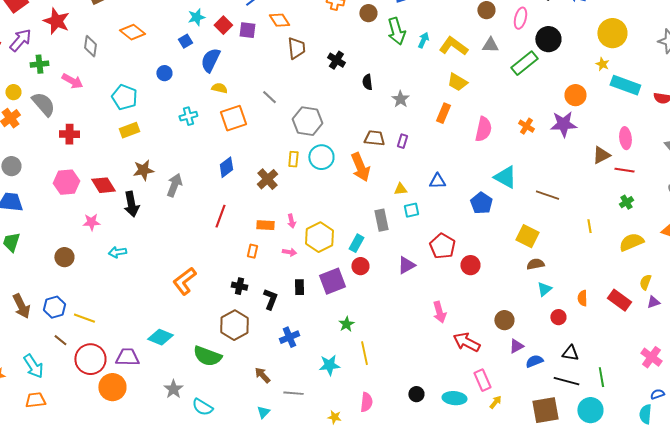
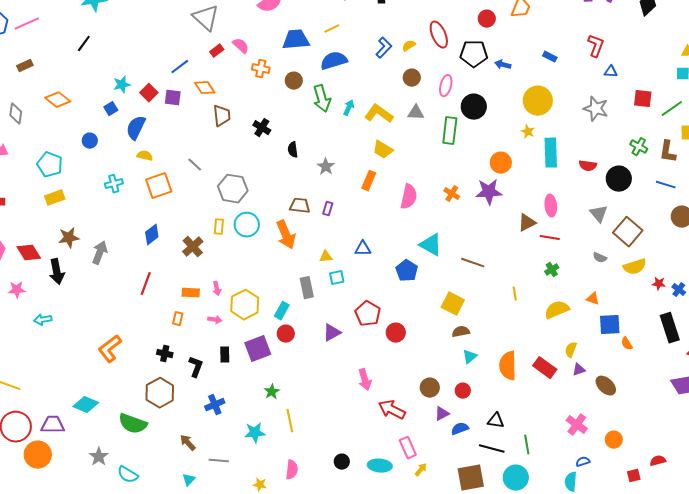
green rectangle: (524, 63) -> (450, 131), turned -44
cyan rectangle: (625, 85) -> (551, 153), turned 68
orange semicircle: (582, 298) -> (508, 366), size x1.8
red circle: (558, 317) -> (463, 391), moved

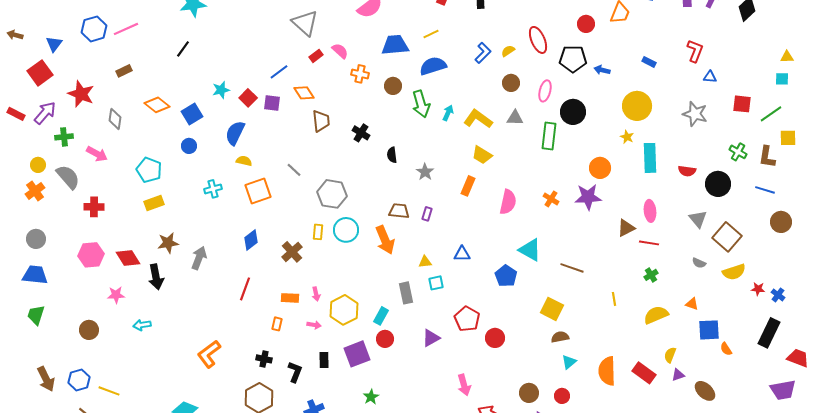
blue square: (111, 109) -> (192, 114), moved, size x1.5
black rectangle: (670, 328) -> (769, 333), turned 44

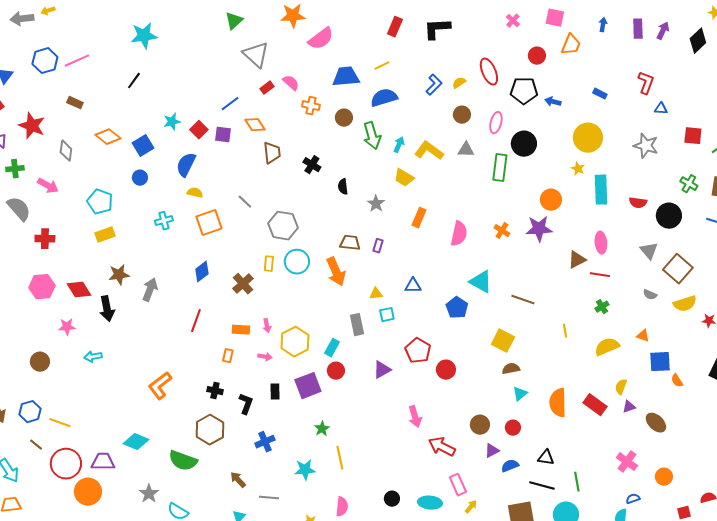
brown rectangle: (124, 71) -> (75, 103), turned 49
yellow trapezoid: (482, 155) -> (404, 178), moved

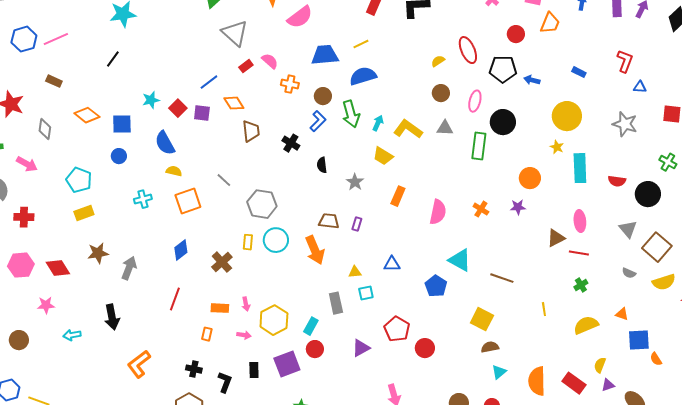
blue L-shape: (434, 85) -> (318, 121), moved
blue square: (143, 146) -> (122, 124), turned 30
blue semicircle: (186, 165) -> (165, 143), turned -55
purple star: (539, 229) -> (518, 207), size x0.6
black arrow: (107, 309) -> (112, 317), moved

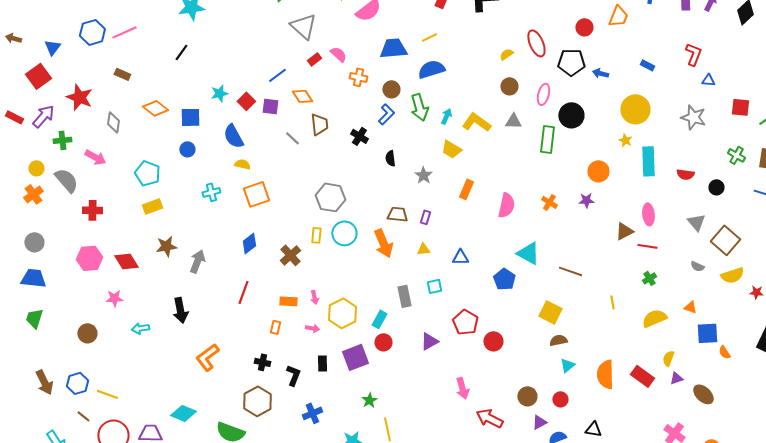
gray line: (224, 180) -> (292, 138), moved
black circle: (648, 194) -> (716, 187), size x0.6
yellow triangle: (355, 272) -> (423, 249), moved

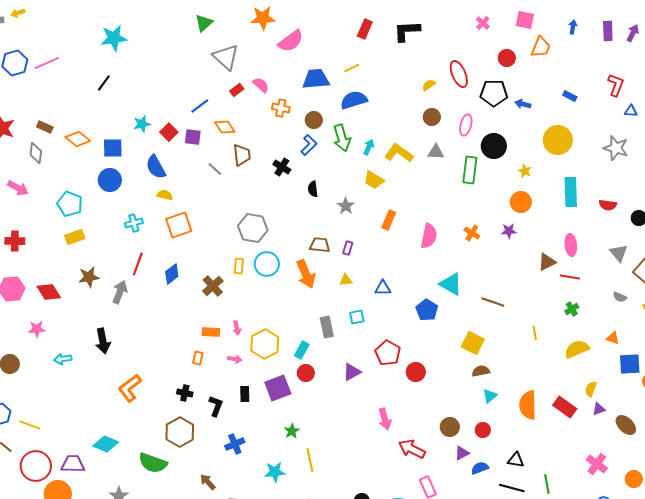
brown rectangle: (122, 74) -> (45, 127), moved
yellow star: (625, 140) -> (525, 171), moved
blue circle: (187, 149) -> (110, 180), size x1.5
red line: (243, 292) -> (138, 264), moved

